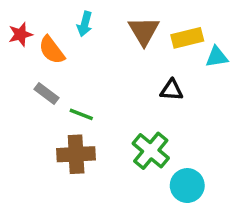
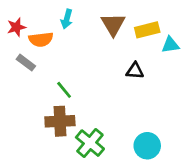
orange semicircle: (52, 50) -> (41, 39), turned -60
gray rectangle: (46, 93) -> (26, 63), moved
green line: (81, 114) -> (64, 90), turned 30
green cross: (151, 151) -> (90, 143), moved

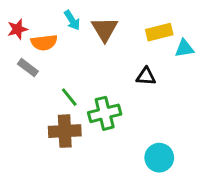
cyan arrow: (67, 19) -> (72, 20), turned -48
brown triangle: (113, 24) -> (105, 29), moved
green cross: (90, 143) -> (105, 113), moved, turned 36

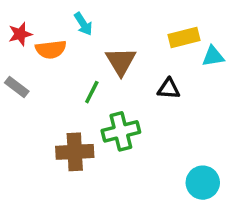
brown triangle: (105, 29) -> (121, 61), moved
gray rectangle: (28, 68) -> (17, 87), moved
green line: (69, 97) -> (92, 92), moved, turned 66
cyan circle: (159, 158) -> (203, 183), moved

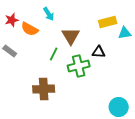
orange semicircle: (51, 49) -> (30, 29), turned 36
green cross: (121, 131) -> (79, 66), moved

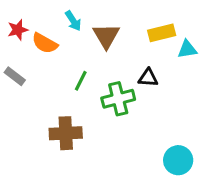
brown triangle: (71, 36) -> (106, 36), moved

